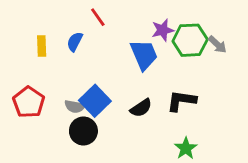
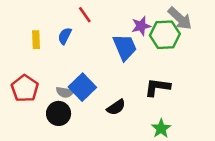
gray arrow: (217, 45) -> (180, 18), moved, size x1.5
black semicircle: (141, 108) -> (116, 107), moved
black circle: (83, 131) -> (59, 113), moved

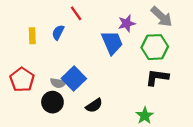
green hexagon: (165, 35) -> (155, 47), moved
black L-shape: (157, 87) -> (157, 77), moved
black semicircle: (116, 107) -> (94, 105), moved

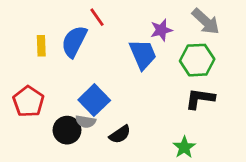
blue semicircle: (58, 32) -> (74, 41), size x1.6
gray semicircle: (58, 83) -> (86, 122), moved

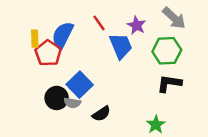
red line: (97, 17) -> (99, 23), moved
purple star: (161, 30) -> (137, 25), turned -30
red pentagon: (28, 102) -> (48, 53), moved
black circle: (67, 130) -> (57, 98), moved

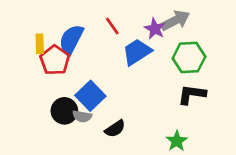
gray arrow: (174, 18) -> (175, 20), moved, turned -70
blue trapezoid: (121, 46) -> (137, 52), turned -100

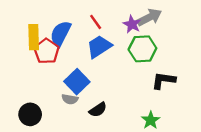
yellow rectangle: (40, 44) -> (34, 37), size x1.5
blue trapezoid: (137, 52) -> (99, 47), moved
green hexagon: (189, 57) -> (142, 49), moved
black circle: (64, 111) -> (30, 114), moved

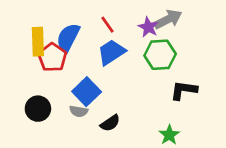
black circle: (30, 114) -> (38, 109), moved

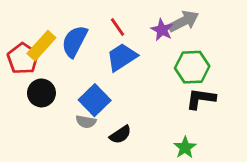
yellow rectangle: (38, 42) -> (41, 46), turned 44
green hexagon: (160, 55) -> (192, 67), moved
red pentagon: (52, 57) -> (23, 59), moved
black circle: (38, 109) -> (41, 93), moved

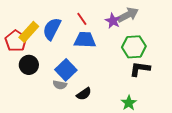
blue trapezoid: (122, 57) -> (85, 40), turned 35

